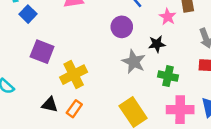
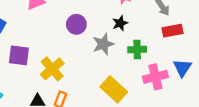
purple circle: (122, 27) -> (76, 24), moved
gray star: (134, 62) -> (103, 44), turned -30

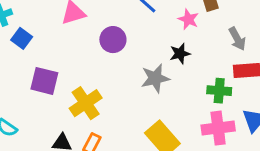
purple circle: (76, 24) -> (113, 40), moved
green cross: (137, 50) -> (219, 91), moved

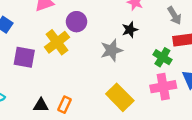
green cross: (219, 91) -> (162, 57), turned 30
yellow cross: (86, 103) -> (57, 42), moved

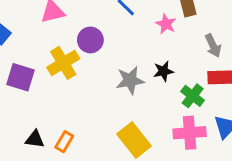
black star: (130, 30) -> (163, 71), moved

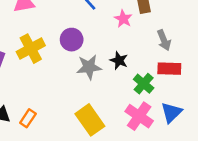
purple circle: (90, 40) -> (72, 40), moved
black star: (163, 71) -> (119, 60), turned 30
pink cross: (190, 133) -> (139, 116), turned 36

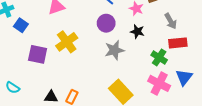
purple circle: (72, 40) -> (106, 23), moved
black star: (119, 60) -> (137, 31), moved

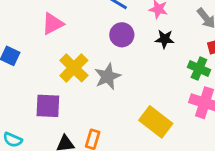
gray star: (114, 50) -> (108, 76), moved
purple square: (38, 54) -> (48, 106), moved

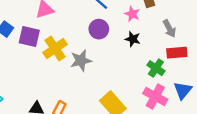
purple square: (48, 106) -> (29, 36), moved

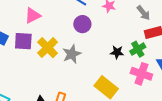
black star: (133, 39) -> (117, 52), moved
green cross: (156, 68) -> (138, 49), turned 35

